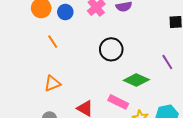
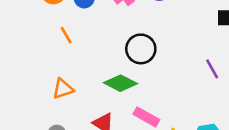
green diamond: (136, 80) -> (120, 83), moved

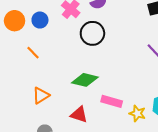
black circle: (141, 49) -> (92, 33), moved

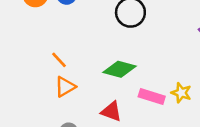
orange line: (33, 53) -> (59, 60), moved
yellow star: (137, 113) -> (181, 93), moved

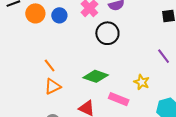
yellow star: (181, 93) -> (142, 82), moved

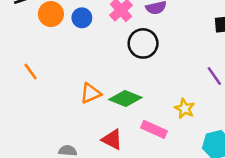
orange line: (50, 65) -> (31, 72), moved
orange triangle: (53, 86) -> (91, 93), moved

